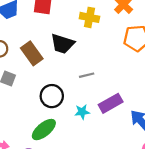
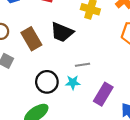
purple rectangle: (111, 103) -> (103, 94), turned -35
cyan star: (82, 112) -> (73, 82), moved

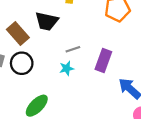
black circle: (47, 82) -> (22, 63), moved
purple rectangle: (103, 94) -> (103, 60), moved

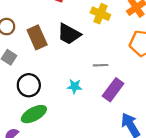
gray line: (73, 49) -> (101, 65), moved
black circle: (22, 63) -> (29, 85), moved

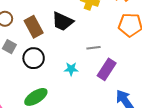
black circle: (29, 85) -> (34, 58), moved

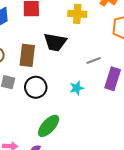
brown rectangle: (34, 27) -> (27, 55), turned 50

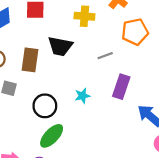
gray line: (94, 61) -> (105, 56), moved
black circle: (36, 87) -> (45, 106), moved

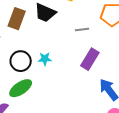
cyan star: (82, 96) -> (45, 59), moved

